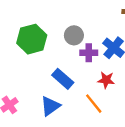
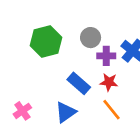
red star: (106, 80) -> (109, 82), moved

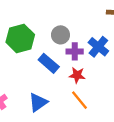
blue rectangle: (79, 83) -> (49, 63), moved

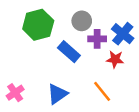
red star: (77, 75) -> (115, 59), moved

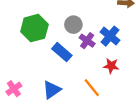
purple cross: (97, 39) -> (87, 41), turned 35
red star: (115, 59) -> (111, 66), moved

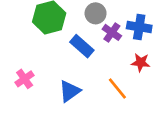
blue cross: (110, 36) -> (139, 27), turned -30
pink cross: (14, 89) -> (25, 79), moved

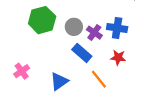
gray circle: (96, 13) -> (74, 27), moved
blue rectangle: (82, 46) -> (82, 53), moved

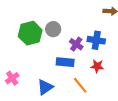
gray circle: (74, 27) -> (53, 29), moved
blue rectangle: (82, 53) -> (65, 62), turned -36

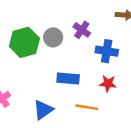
purple cross: (76, 44) -> (82, 30), moved
orange line: (80, 85) -> (87, 107), turned -42

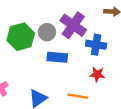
purple cross: (82, 30) -> (73, 25), size x1.6
blue rectangle: (68, 79) -> (57, 57), moved

